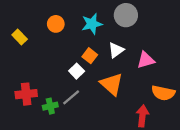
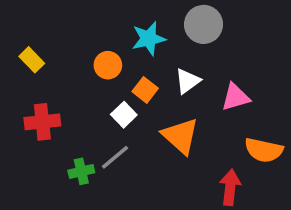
orange circle: (56, 24) -> (108, 65), moved
red cross: (26, 94) -> (42, 122), moved

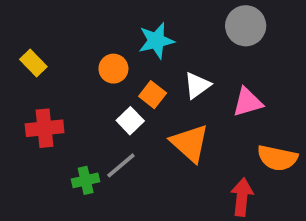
gray circle: (204, 24) -> (246, 26), moved

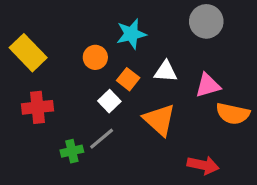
yellow rectangle: (33, 63) -> (28, 53), size x1.6
white triangle: (197, 85) -> (166, 71), turned 40
orange semicircle: (277, 158) -> (233, 114), moved
red arrow: (242, 197) -> (203, 165), turned 96

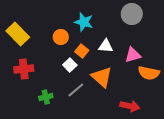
cyan star: (131, 34) -> (84, 22), turned 30
gray line: (102, 139) -> (76, 90), moved

